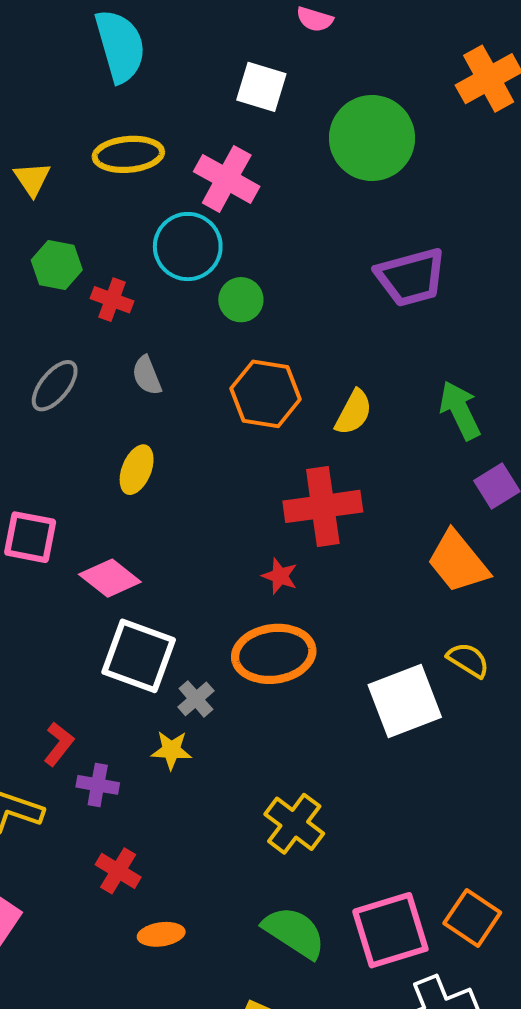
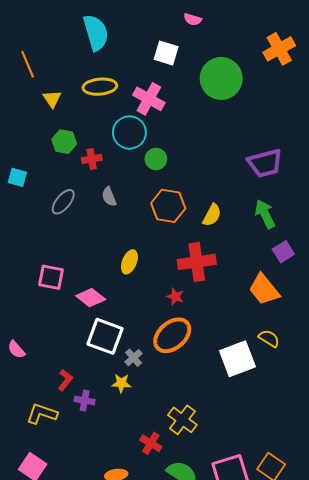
purple trapezoid: (411, 277) -> (265, 163), moved
red cross: (112, 300) -> (92, 159), turned -30
yellow ellipse: (137, 470) -> (129, 262), moved
orange ellipse: (274, 654) -> (172, 335), turned -33
red cross: (118, 871) -> (151, 443), moved

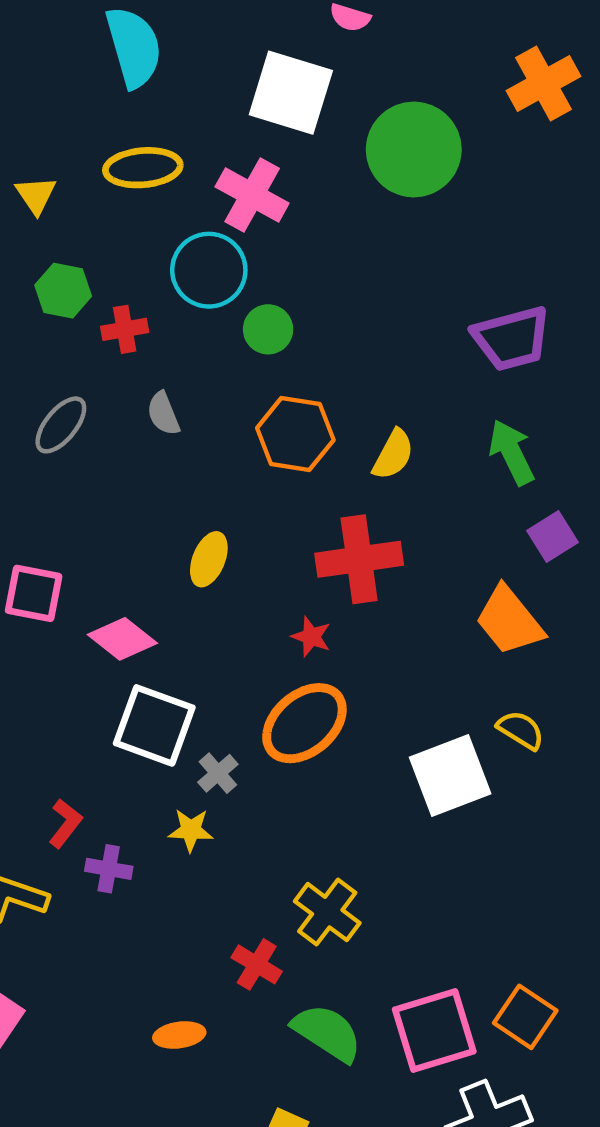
white square: (166, 53) -> (291, 93), size x1.5

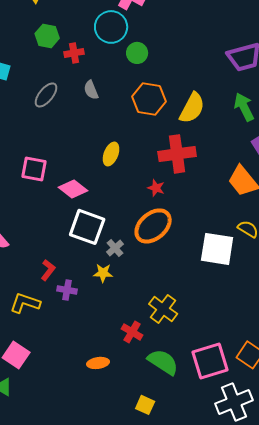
yellow semicircle: (393, 455) -> (192, 108), size x1.4
white square: (450, 776) -> (217, 249), turned 30

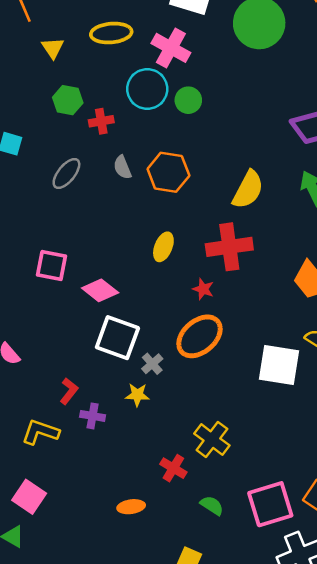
green circle: (137, 53) -> (188, 100), moved
orange hexagon: (149, 99) -> (168, 172), moved
yellow ellipse: (111, 154) -> (163, 247), moved
green semicircle: (163, 362) -> (212, 505), size x0.6

